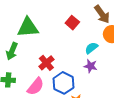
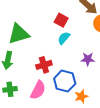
cyan semicircle: (91, 48) -> (64, 38), moved
red cross: (46, 63) -> (44, 65), turned 35

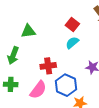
green triangle: (19, 34) -> (28, 31), size x0.7

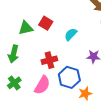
red square: (72, 25) -> (46, 23), moved
green cross: (11, 84) -> (14, 83), turned -32

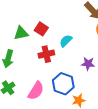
red cross: (49, 60) -> (46, 54), moved

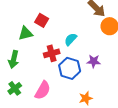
red square: (41, 29) -> (42, 20), moved
blue hexagon: (63, 84) -> (70, 68), moved

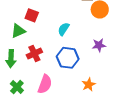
red cross: (52, 53) -> (34, 53), moved
purple star: (94, 61) -> (99, 45), moved

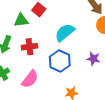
cyan semicircle: (64, 29) -> (65, 32), size x1.5

